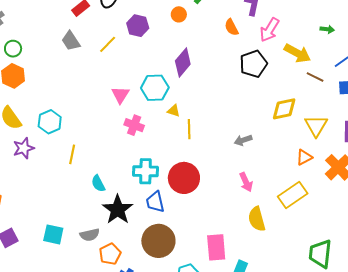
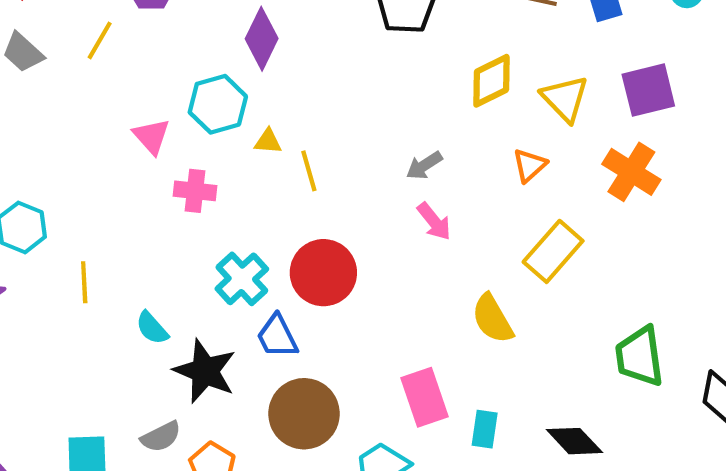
orange triangle: (304, 157) -> (530, 165), moved
cyan cross: (146, 171) -> (242, 279), turned -30
pink arrow: (246, 182) -> (434, 221), moved

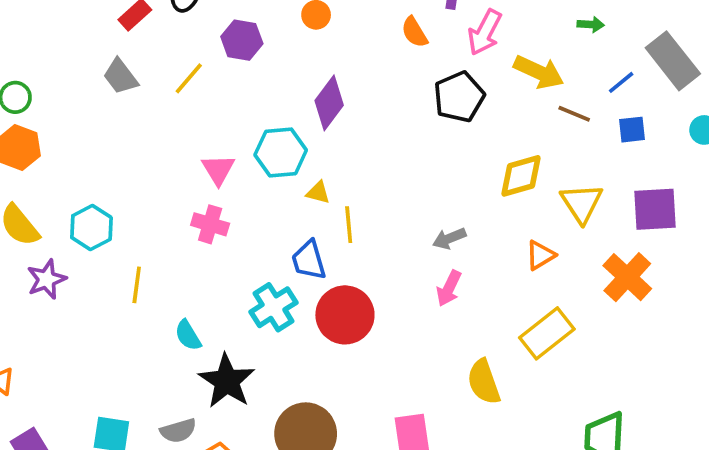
pink cross: (195, 191) -> (210, 224), moved
pink arrow: (434, 221) -> (449, 288), turned 54
blue trapezoid: (277, 336) -> (309, 260), moved

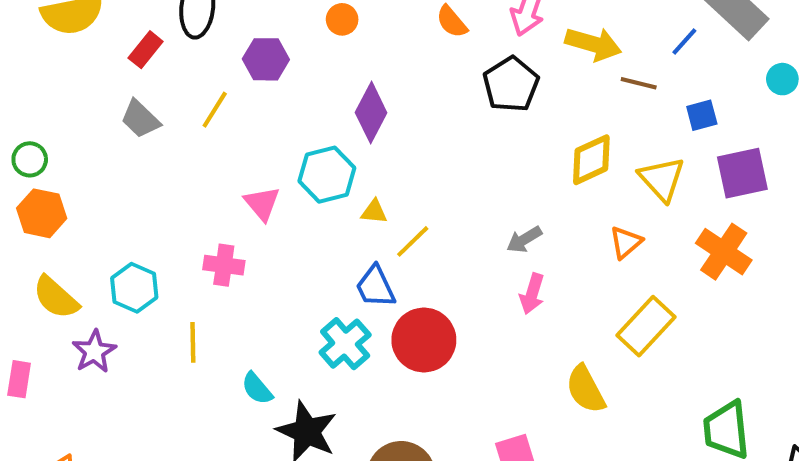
blue square: (632, 130) -> (702, 115), moved
pink cross: (210, 224) -> (224, 265), moved
yellow line: (349, 225) -> (413, 241), turned 60

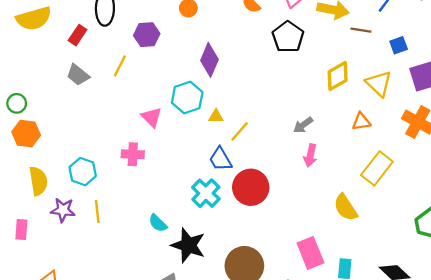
orange triangle: (626, 242) -> (361, 122), turned 36
yellow semicircle: (56, 297) -> (38, 181), turned -136
yellow line: (193, 342) -> (97, 212), moved
purple star: (94, 351) -> (63, 210), turned -30

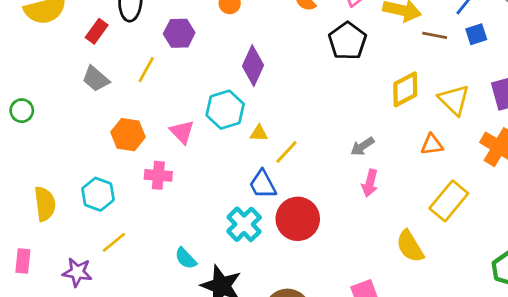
blue square: (399, 45) -> (476, 34), moved
orange hexagon: (26, 134) -> (128, 135), moved
purple star: (63, 210) -> (77, 272), moved
yellow line: (97, 212) -> (114, 242), turned 55

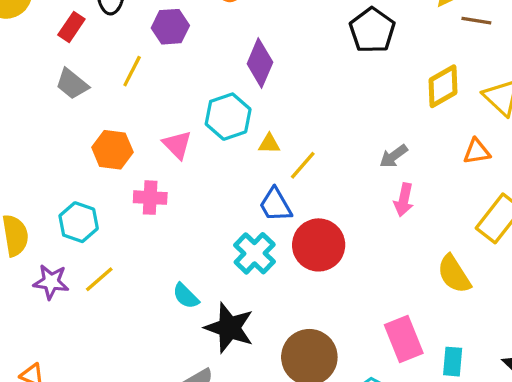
purple star: (77, 272) -> (51, 282), moved

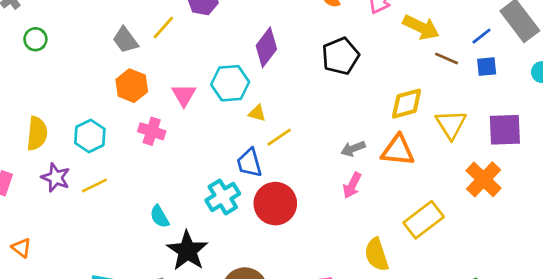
black pentagon: (372, 30) -> (340, 56), moved
gray trapezoid: (72, 84) -> (125, 40), moved
orange triangle: (477, 151) -> (398, 150), moved, size x1.5

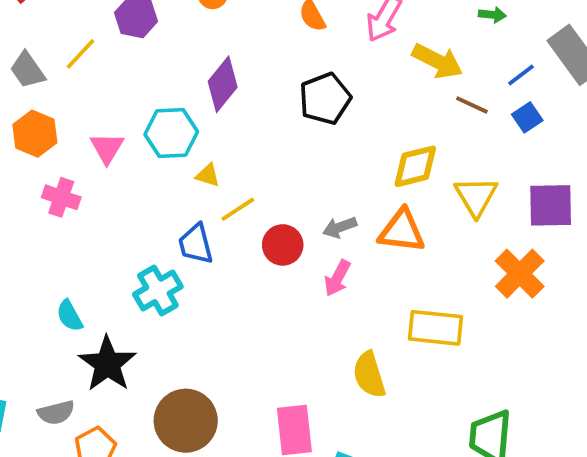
blue square: (487, 67) -> (527, 117), turned -30
red circle: (275, 204) -> (283, 245), moved, size x0.7
yellow rectangle: (424, 220) -> (435, 328), turned 42

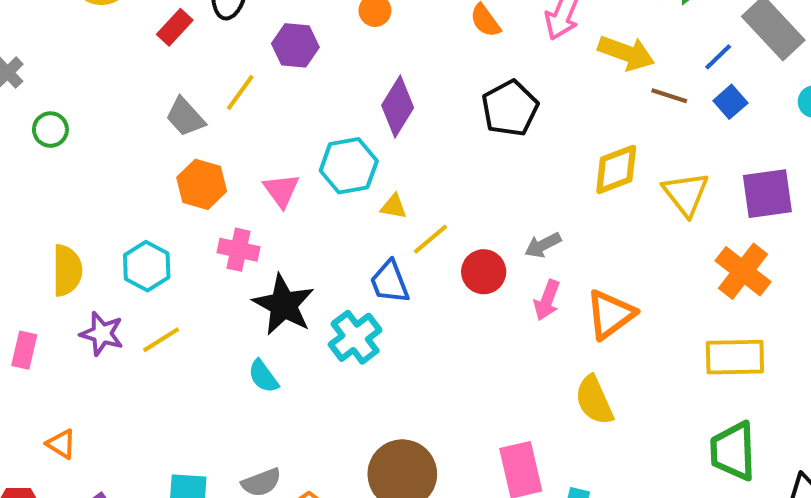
orange triangle: (402, 231) -> (610, 314), moved, turned -36
yellow rectangle: (435, 328) -> (735, 357), moved
black star: (107, 364) -> (284, 305), moved

